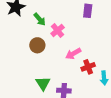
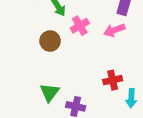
pink arrow: (73, 54) -> (114, 30), moved

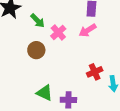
green triangle: (49, 92) -> (44, 93), turned -30

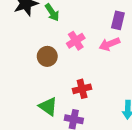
green arrow: (38, 21) -> (52, 12), moved
red cross: (95, 72) -> (82, 89), moved

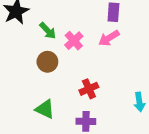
green arrow: (52, 12) -> (48, 31), moved
green triangle: (48, 106) -> (45, 109), moved

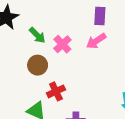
red cross: (89, 89) -> (56, 91), moved

